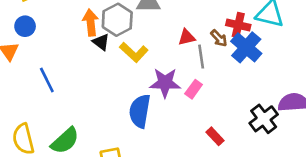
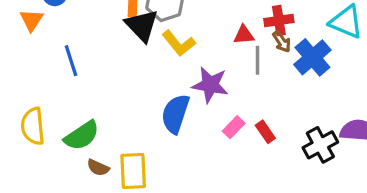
red cross: (238, 25) -> (279, 20), moved, turned -30
black triangle: (101, 42) -> (142, 25), size x1.6
pink rectangle: (194, 89) -> (234, 127), moved
red rectangle: (215, 136) -> (265, 132), moved

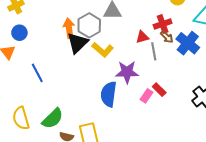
black triangle: (142, 25) -> (77, 43), turned 40
red rectangle: (265, 132) -> (159, 90), moved

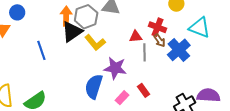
red cross: (163, 24) -> (157, 27), turned 30
blue line: (37, 73) -> (41, 50), moved
pink rectangle: (147, 96) -> (122, 98), moved

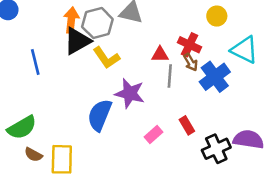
red rectangle: (144, 90) -> (187, 125), moved
pink rectangle: (122, 98) -> (154, 135), moved

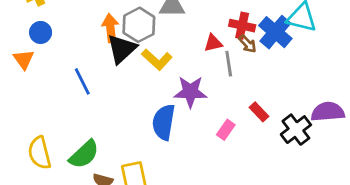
blue cross: (215, 77) -> (275, 32), moved

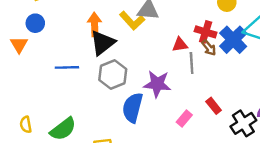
gray hexagon: (139, 25) -> (113, 75), moved
yellow L-shape: (157, 60) -> (132, 21), moved
blue line: (82, 81) -> (67, 67), turned -70
yellow semicircle: (40, 153) -> (26, 125), size x0.6

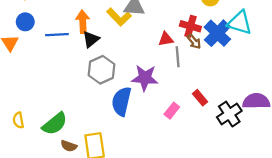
black triangle: (103, 43) -> (91, 39), size x0.7
blue line: (67, 67) -> (57, 35), moved

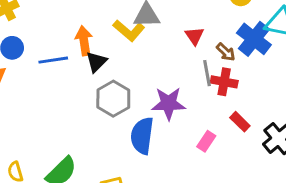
red cross: (190, 26) -> (224, 82), moved
red triangle: (166, 39) -> (194, 36), moved, turned -49

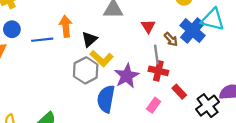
yellow L-shape: (129, 30) -> (102, 58), moved
black triangle: (96, 62) -> (90, 39), moved
red cross: (224, 82) -> (158, 71), moved
purple star: (169, 104) -> (127, 76), turned -30

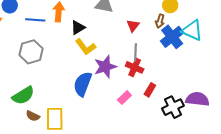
brown arrow: (171, 39) -> (160, 21), moved, turned 48
gray hexagon: (86, 70) -> (31, 52), moved
red rectangle: (179, 92) -> (150, 90), turned 64

